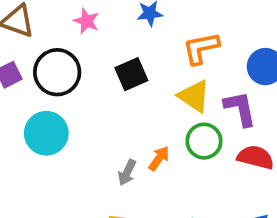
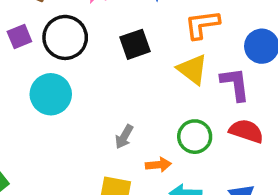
green circle: (204, 141) -> (195, 137), moved
orange arrow: (159, 158) -> (158, 165), moved, turned 45

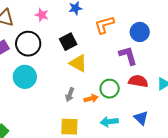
yellow triangle: (192, 69) -> (78, 63), moved
orange arrow: (158, 165) -> (91, 99), moved

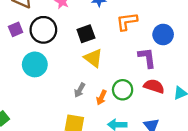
orange arrow: (91, 99) -> (101, 97), turned 120

